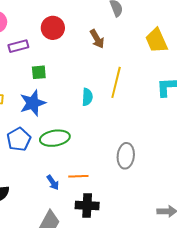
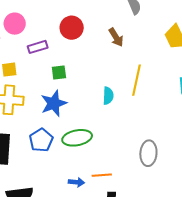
blue arrow: (53, 183) -> (76, 182), turned -49

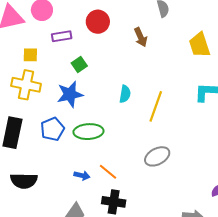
green square: (59, 73) -> (79, 64), turned -35
yellow line: (136, 80) -> (156, 106), moved
gray ellipse: (148, 153) -> (157, 156), turned 50
orange line: (102, 175) -> (108, 172), turned 36

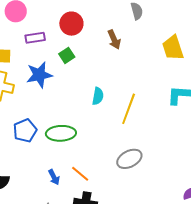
green square: (79, 64) -> (67, 55), moved
blue star: (70, 94) -> (39, 75), moved
blue arrow: (82, 175) -> (54, 177), turned 49

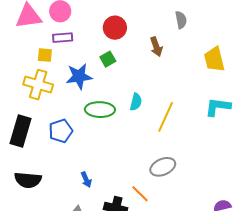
purple rectangle: (35, 38) -> (63, 38), moved
green ellipse: (61, 133) -> (100, 110), moved
orange line: (80, 174) -> (140, 194), moved

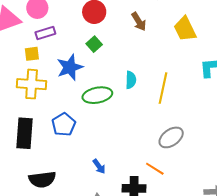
yellow trapezoid: (214, 59) -> (185, 29), moved

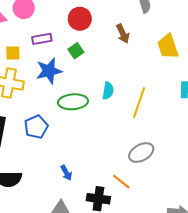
purple rectangle: (45, 33) -> (42, 39), moved

